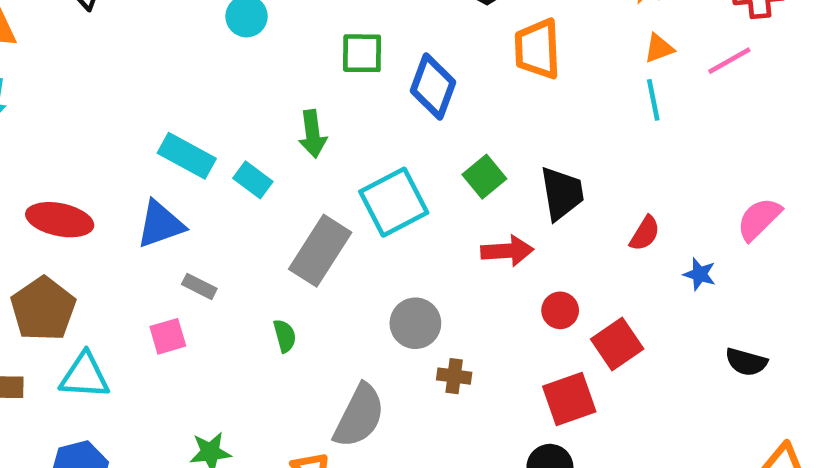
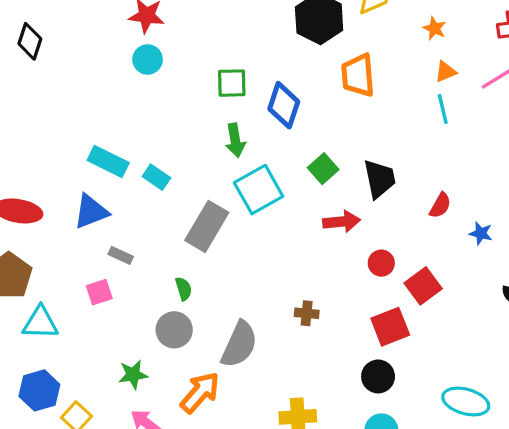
green arrow: (313, 134) -> (235, 140), moved
gray circle: (415, 323) -> (174, 330), moved

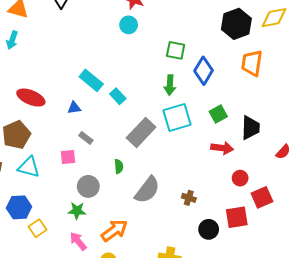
blue triangle: (91, 212) -> (74, 108), size x0.6
gray circle: (174, 330) -> (88, 186), moved
gray semicircle: (239, 344) -> (147, 190), moved
black circle: (378, 376) -> (209, 229), moved

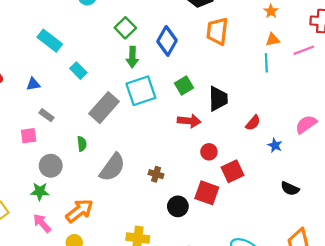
green square: (176, 50) -> (125, 28), moved, turned 36
cyan rectangle: (91, 80) -> (50, 41), moved
red square: (237, 217) -> (207, 193), turned 30

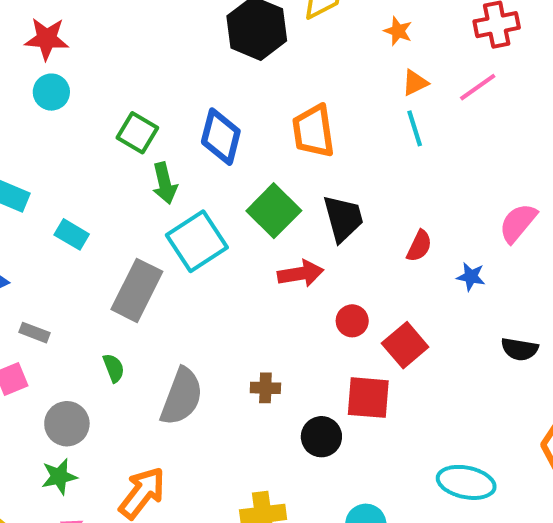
orange trapezoid: (217, 31) -> (313, 131), moved
green square: (184, 86) -> (274, 211), size x1.4

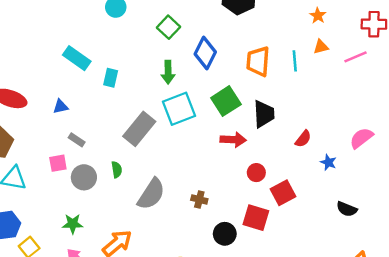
cyan line: (415, 128) -> (295, 61), moved
green square: (137, 133) -> (168, 27), moved
cyan rectangle: (72, 234) -> (111, 78), moved, turned 60
gray circle: (67, 424) -> (84, 177), moved

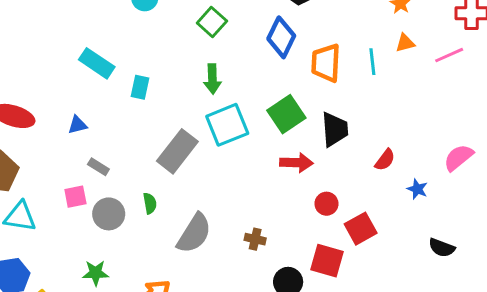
blue diamond: (205, 53) -> (281, 37), moved

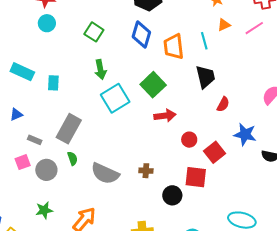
black trapezoid: (335, 129) -> (206, 77), moved
gray rectangle: (177, 151) -> (69, 129), moved
blue star: (417, 189) -> (245, 134), moved, size x1.6
gray semicircle: (194, 233) -> (105, 173), turned 92

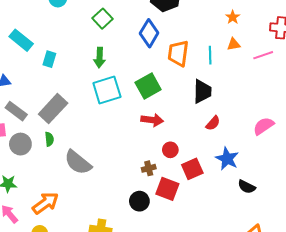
gray rectangle: (35, 140) -> (16, 111), size x1.5
brown cross: (146, 171) -> (149, 168), moved, turned -32

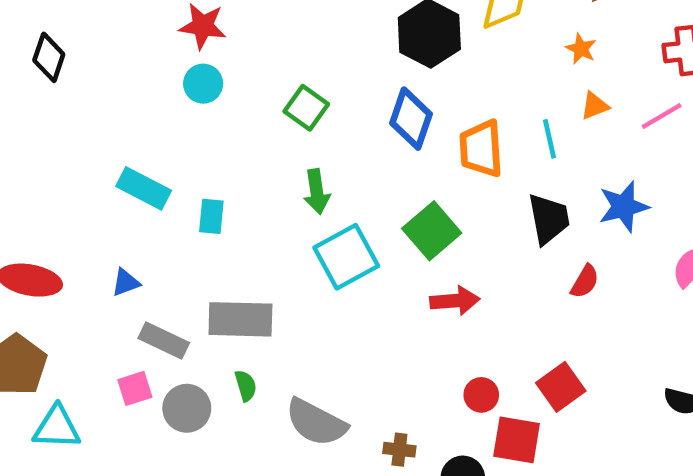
gray rectangle: (53, 109) -> (240, 319), turned 60
red circle: (170, 150) -> (481, 395), moved
blue star: (227, 159) -> (624, 207), moved, turned -30
brown cross: (149, 168) -> (399, 450), moved, turned 32

